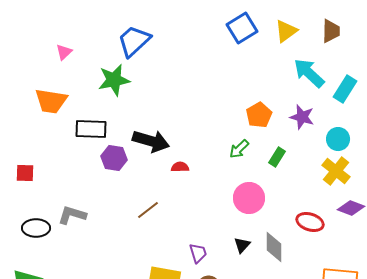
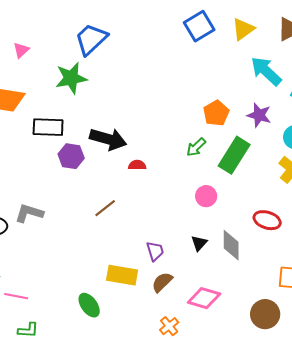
green rectangle: (277, 157) -> (234, 155), size x1.8
pink circle: (249, 198) -> (206, 196), size x0.7

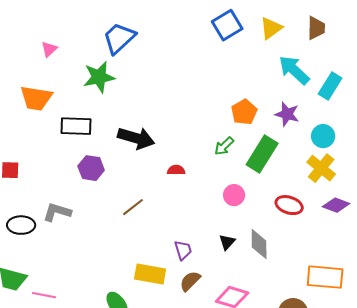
purple hexagon: (71, 156) -> (91, 168), moved
red semicircle: (137, 165) -> (176, 170), moved
red ellipse: (267, 220) -> (289, 205), moved

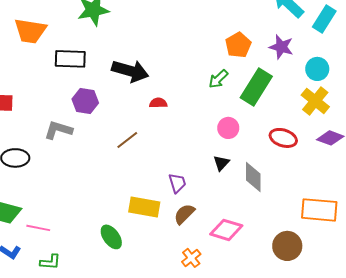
red semicircle: (176, 170) -> (158, 103), moved
gray L-shape: (57, 212) -> (58, 130), moved
black triangle: (227, 242) -> (221, 163), moved

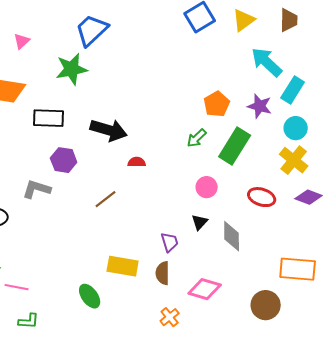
cyan rectangle: (324, 19) -> (293, 90), moved
purple trapezoid: (177, 183) -> (170, 242), moved
brown semicircle: (184, 214) -> (163, 273), turned -45

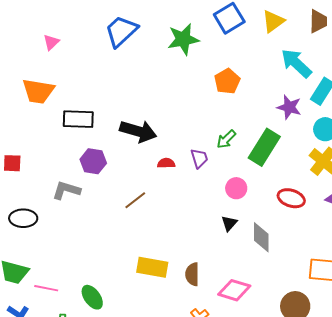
green star: (72, 69) -> (183, 39), moved
orange pentagon: (217, 104) -> (227, 81), moved
purple trapezoid: (170, 242) -> (199, 158), moved
green ellipse: (90, 296) -> (92, 297), moved

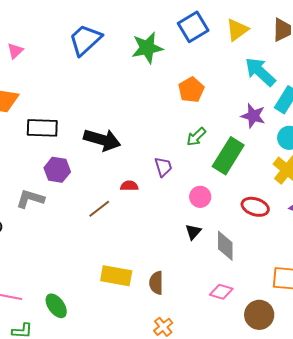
green arrow: (226, 139) -> (196, 137), moved
red semicircle: (166, 163) -> (129, 186), moved
pink diamond: (234, 290) -> (221, 292), moved, size x0.7

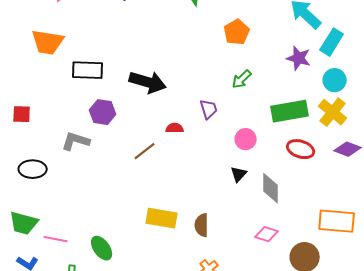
green rectangle: (228, 156) -> (290, 111), moved, turned 48

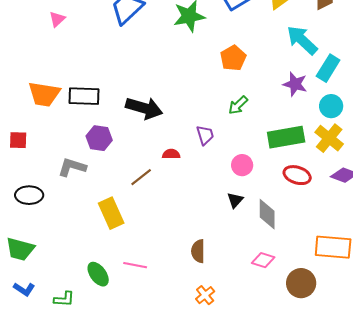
orange trapezoid: (48, 42) -> (44, 94), moved
yellow rectangle: (162, 218) -> (111, 213), moved, turned 56
pink line: (56, 239) -> (135, 265), moved

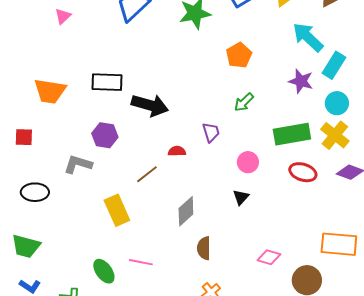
black rectangle: (84, 96) -> (107, 82), moved
gray diamond: (267, 214) -> (186, 211), moved, turned 48

